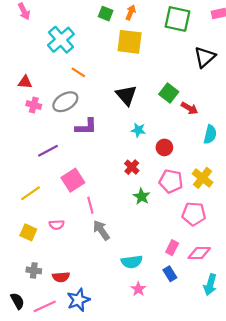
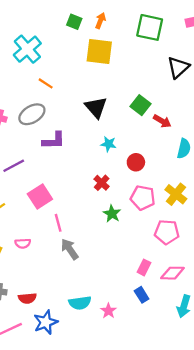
cyan semicircle: (132, 262) -> (80, 303), moved

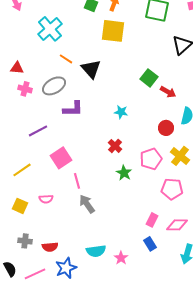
black triangle: (96, 107) -> (91, 69), moved
red circle: (136, 162) -> (166, 128), moved
pink pentagon: (143, 198) -> (151, 159), turned -30

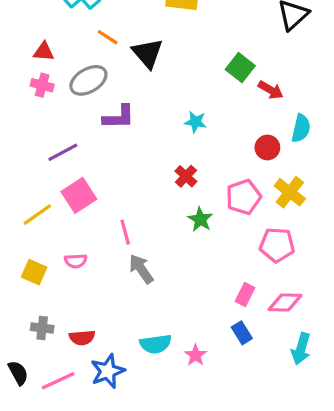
red triangle: (17, 68) -> (44, 52), moved
pink square: (61, 158) -> (79, 195), moved

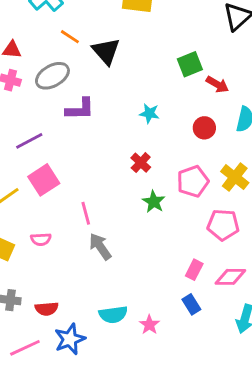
green square: (240, 68) -> (190, 64), turned 30
red circle: (267, 147) -> (204, 128), moved

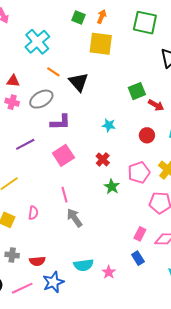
pink square: (44, 180) -> (63, 155), moved
pink semicircle: (41, 239) -> (33, 213), turned -80

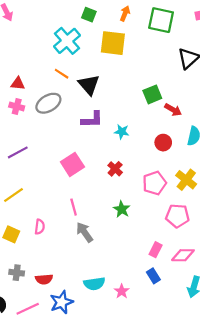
orange arrow: (102, 17) -> (125, 14), moved
cyan cross: (37, 42) -> (67, 41), moved
purple L-shape: (60, 122) -> (92, 120), moved
purple line: (25, 144) -> (18, 152), moved
green star: (112, 187) -> (122, 209), moved

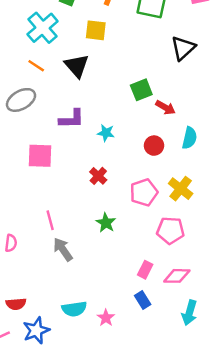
yellow square: (113, 43) -> (96, 30), size x0.7
black triangle: (89, 85) -> (77, 66), moved
pink square: (72, 164) -> (40, 156), moved, turned 35

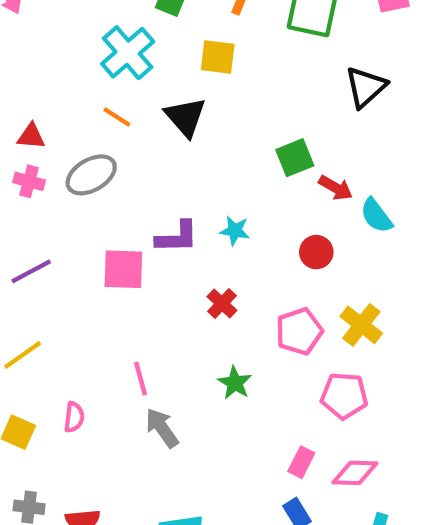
purple L-shape: (72, 119) -> (177, 237), moved
cyan semicircle: (189, 138) -> (376, 216), moved, turned 130

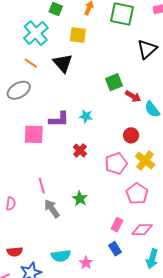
red circle: (316, 252) -> (131, 135), moved
green star: (235, 383) -> (80, 199), moved
pink pentagon: (344, 396) -> (137, 194), turned 30

